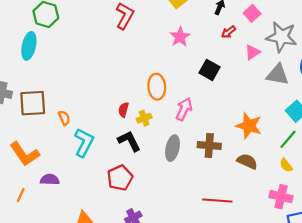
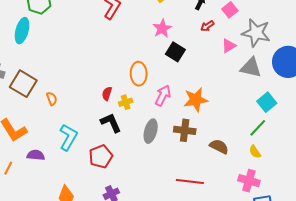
black square: (209, 70) -> (175, 52), moved
brown square: (33, 103) -> (23, 84), turned 32
orange star: (249, 126) -> (196, 100), moved, turned -30
cyan L-shape: (84, 143) -> (68, 137), moved

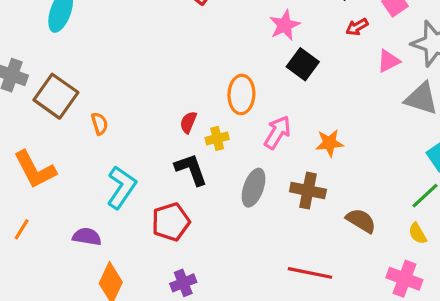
orange star: (196, 100) -> (329, 143), size x0.7
purple semicircle: (36, 155) -> (87, 237), moved

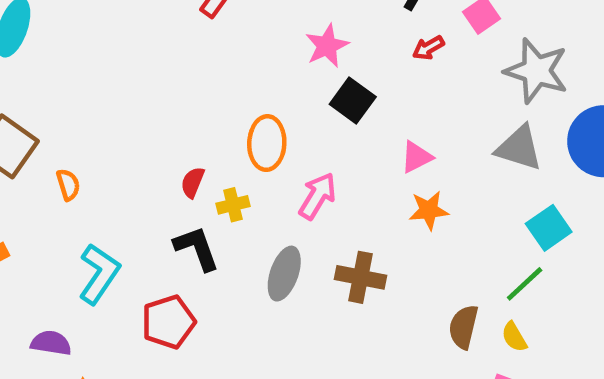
pink triangle: (389, 61) -> (416, 157), moved
orange star: (329, 143) -> (429, 210), moved
brown semicircle: (361, 221) -> (463, 327), moved, turned -108

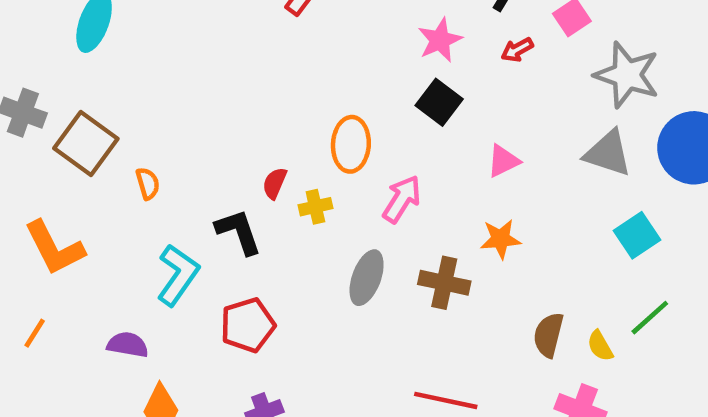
pink star: (327, 46) -> (440, 40), moved
orange star: (429, 210) -> (500, 239), moved
black L-shape: (197, 248) -> (239, 232), moved
green line: (525, 284) -> (650, 318), moved

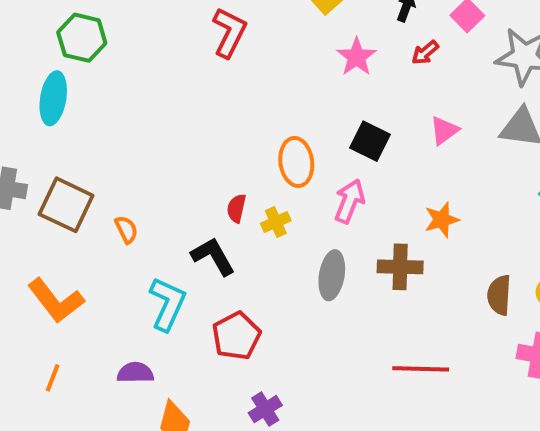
black square: (439, 102) -> (370, 141), moved
pink triangle: (503, 161) -> (444, 130), moved

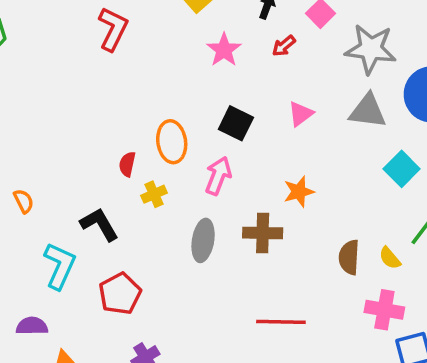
red semicircle: (236, 208) -> (127, 164), moved

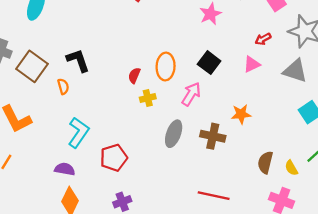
red arrow: (284, 46) -> (263, 39), moved
black L-shape: (99, 224) -> (78, 60), moved
purple semicircle: (32, 326) -> (65, 169), moved

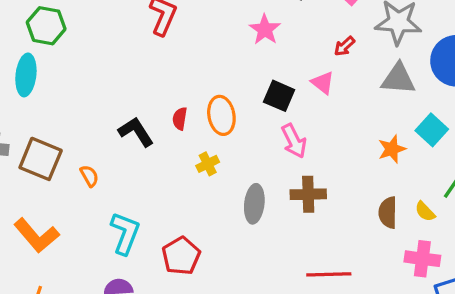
black L-shape: (78, 60) -> (136, 132), moved
pink triangle: (252, 64) -> (323, 83), moved, turned -42
red semicircle: (134, 75) -> (180, 119), moved
pink arrow: (191, 94) -> (294, 141), moved, turned 135
orange star: (241, 114) -> (392, 149), moved

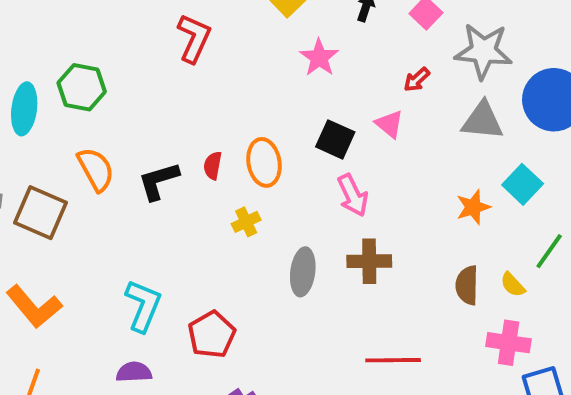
green hexagon: (46, 26) -> (82, 87), moved
black L-shape: (136, 132) -> (159, 181), turned -75
orange semicircle: (89, 176) -> (96, 169), moved, size x1.6

